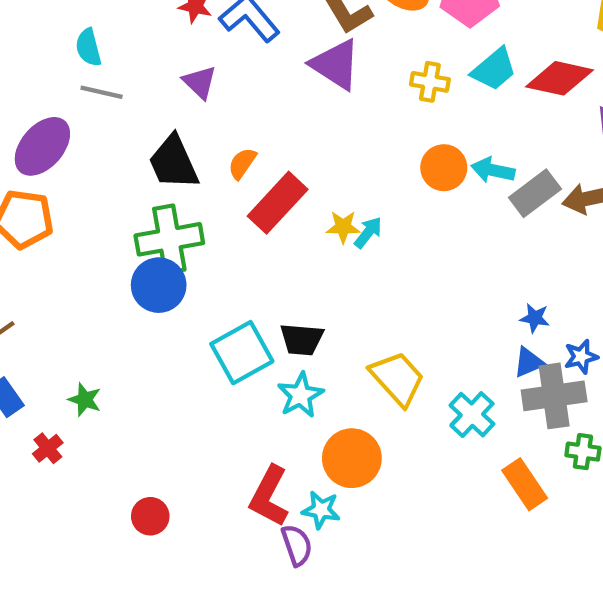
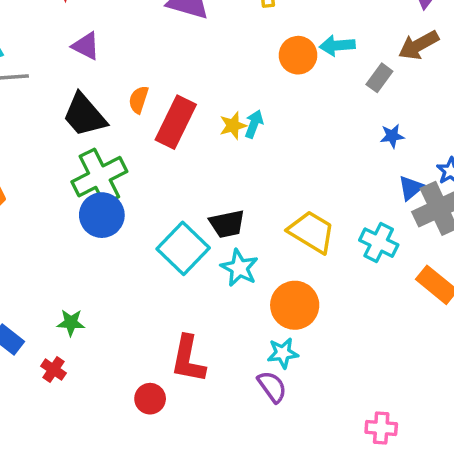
gray rectangle: (535, 193) -> (379, 78), moved, size x0.7
blue star: (535, 318) -> (392, 136), moved
red L-shape: (269, 496) -> (188, 359), moved

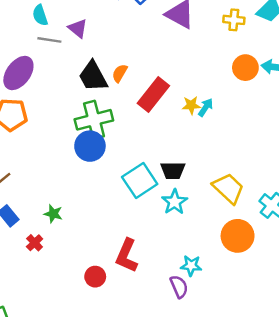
purple triangle: (86, 46) -> (78, 28), moved
orange semicircle: (139, 100) -> (120, 73), moved
orange circle: (295, 305) -> (238, 236), moved

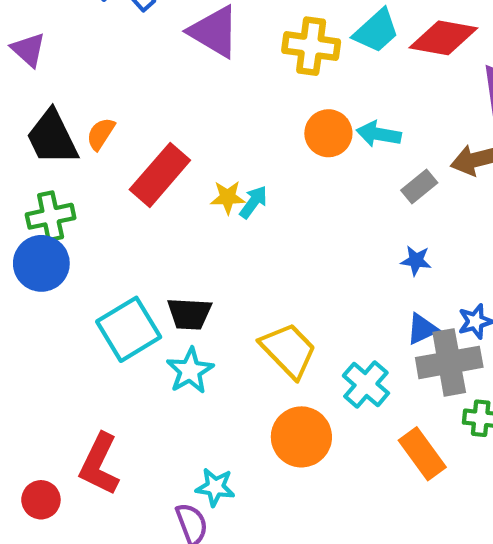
yellow cross: (234, 20) -> (311, 46), size x1.4
green cross: (94, 120) -> (51, 216), size x0.7

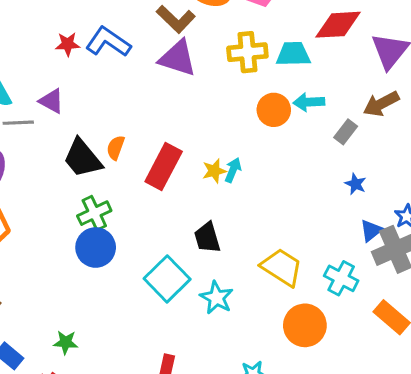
cyan trapezoid: (376, 31) -> (293, 54), moved, turned -126
blue star: (416, 261) -> (356, 184), turned 30
black trapezoid: (189, 314) -> (207, 238), moved, turned 84

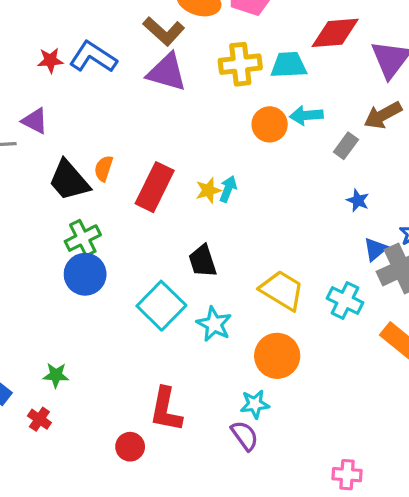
orange circle: (305, 325) -> (277, 356), moved

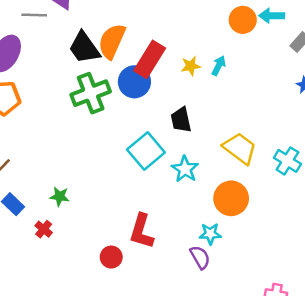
orange semicircle: (104, 168) -> (112, 41), size x1.8
cyan arrow: (228, 189) -> (219, 66), moved
green cross: (83, 238) -> (91, 93), size x1.4
blue circle: (85, 274) -> (134, 82), moved

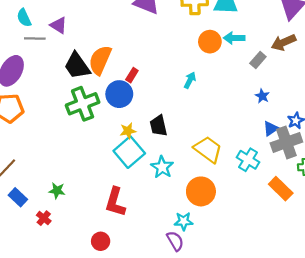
red rectangle: (150, 59) -> (132, 75), size x0.5
yellow star: (191, 66) -> (128, 131), moved
red L-shape: (142, 231) -> (115, 202), moved

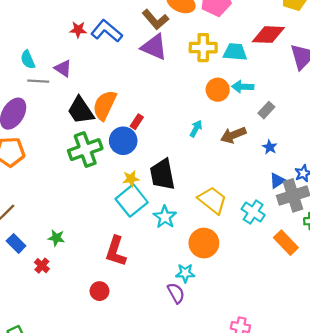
brown arrow: (283, 42) -> (233, 135), moved
black trapezoid: (159, 126) -> (162, 174), size x1.4

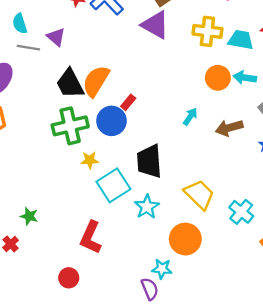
yellow star: (131, 179) -> (90, 160), moved

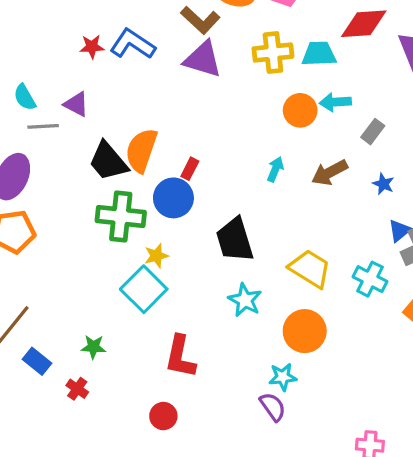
green cross: (70, 126) -> (121, 217), turned 32
cyan square: (113, 185) -> (144, 289), moved

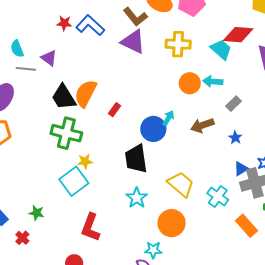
cyan trapezoid: (319, 54) -> (221, 50), moved, turned 35
blue circle: (173, 198) -> (153, 129), moved

